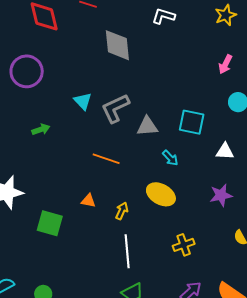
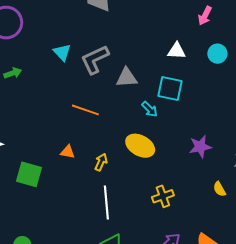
cyan square: (192, 122) -> (170, 89), moved
green arrow: (41, 129) -> (13, 73), moved
white triangle: (225, 151) -> (177, 51), moved

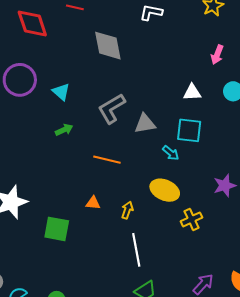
cyan triangle: (62, 52) -> (61, 92), moved
green arrow: (13, 73) -> (64, 130), moved
yellow cross: (163, 196) -> (191, 219), moved

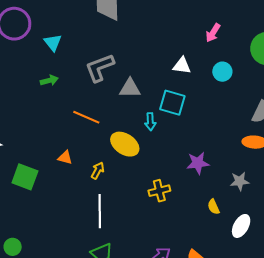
cyan arrow: (171, 153) -> (150, 122), turned 36
yellow ellipse: (165, 190) -> (125, 144), moved

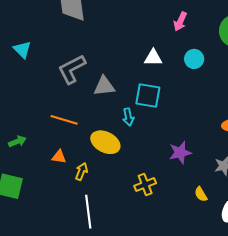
green arrow: (49, 80) -> (17, 141), moved
orange triangle: (65, 158) -> (59, 157), moved

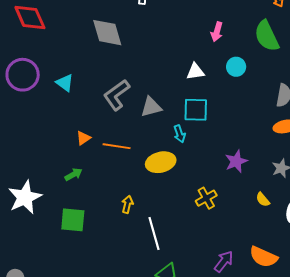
yellow ellipse: (105, 142) -> (161, 162), turned -32
orange triangle: (59, 157) -> (83, 138), moved, turned -35
yellow arrow: (82, 171) -> (127, 204), moved

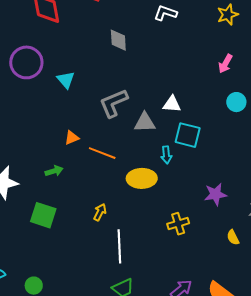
gray diamond: (107, 33) -> (118, 40), size x0.7
white triangle: (195, 72) -> (172, 104), moved

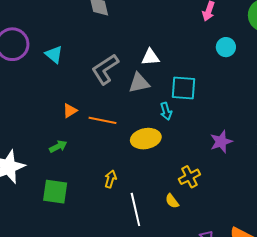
white triangle: (172, 104) -> (150, 57), moved
yellow semicircle: (233, 237) -> (172, 201), moved

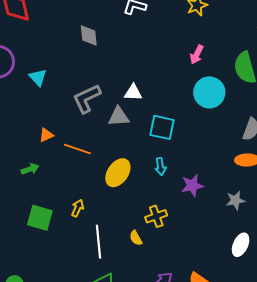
cyan circle: (226, 47) -> (209, 92), size x1.6
cyan arrow: (166, 111) -> (160, 166), moved
yellow ellipse: (146, 139) -> (118, 173), turned -52
green square: (55, 192) -> (40, 218), moved

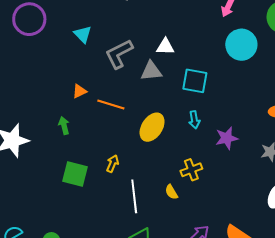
cyan triangle: (38, 77) -> (83, 34), moved
green arrow: (30, 169) -> (64, 126), turned -84

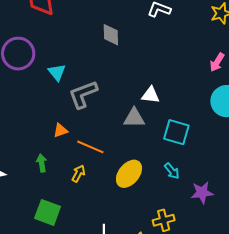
cyan triangle: (83, 34) -> (57, 72), moved
gray L-shape: (119, 54) -> (83, 94), moved
cyan arrow: (194, 120) -> (172, 171), turned -36
yellow arrow: (113, 164) -> (78, 173), moved

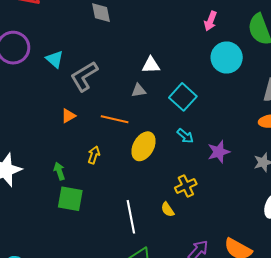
gray triangle: (134, 118) -> (139, 90), size x0.7
cyan square: (176, 132) -> (183, 97), turned 36
orange line: (90, 147) -> (115, 119), moved
green arrow: (42, 163) -> (59, 171), moved

